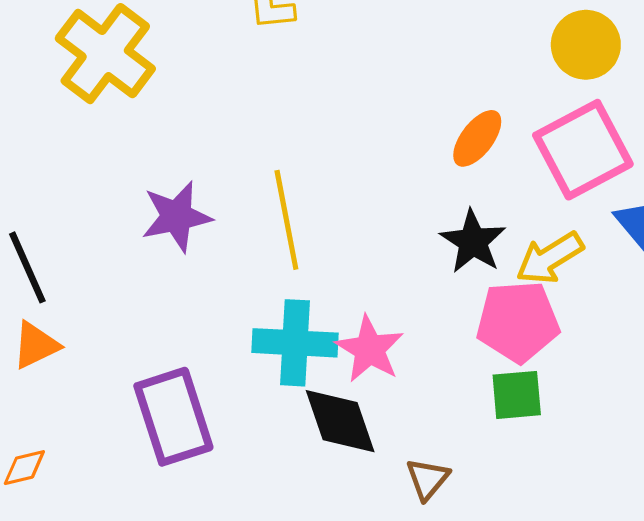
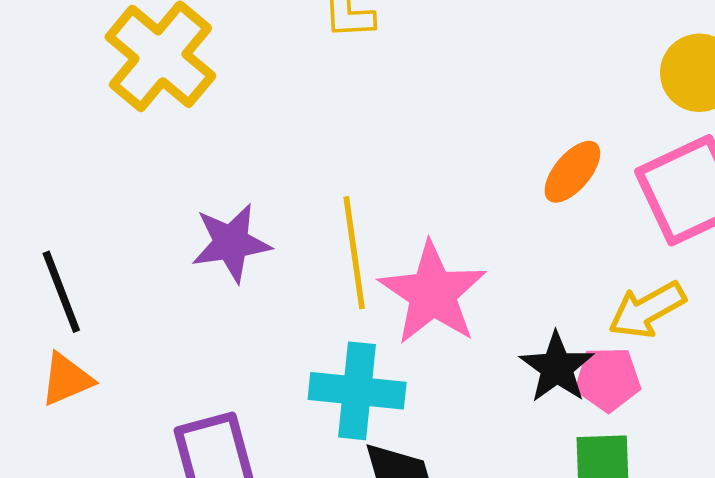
black star: (473, 242) -> (557, 367), moved
pink pentagon: (518, 322) -> (608, 379), size x0.7
pink star: (370, 349) -> (433, 293), moved, size x1.4

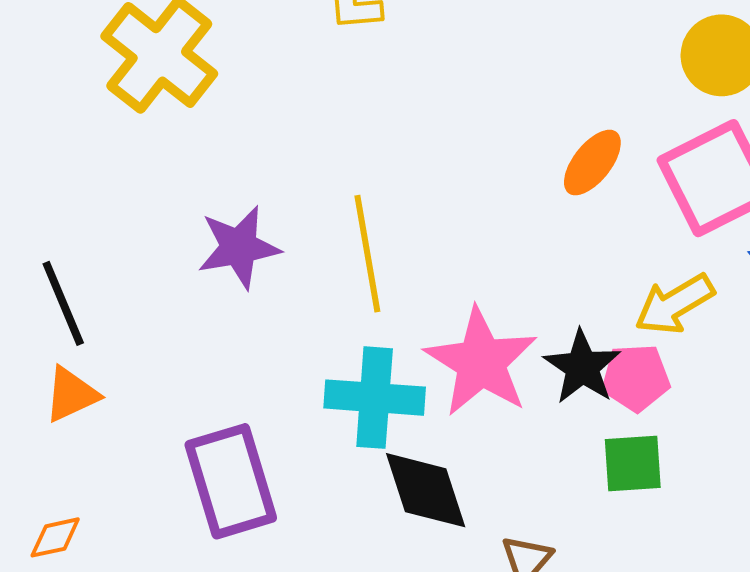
pink star: (433, 293) -> (481, 362), moved

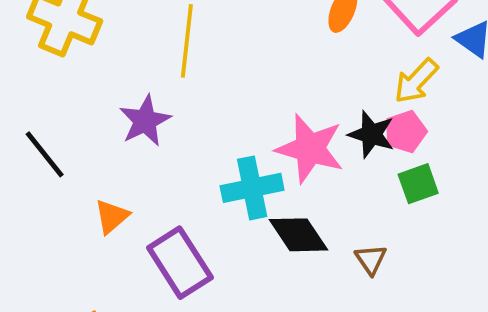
yellow line: (367, 254) -> (187, 41), moved, turned 32
black line: (63, 303) -> (45, 154), moved
orange triangle: (71, 395) -> (112, 217), moved

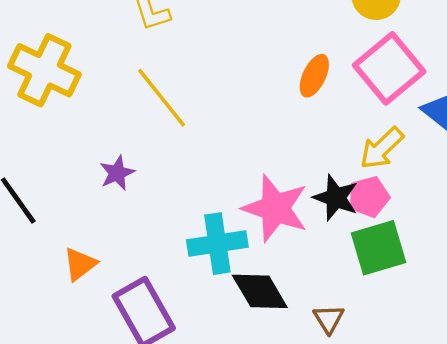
yellow line: (187, 41) -> (162, 98), turned -48
purple star: (145, 121) -> (117, 173), size x0.7
green square: (418, 184) -> (378, 248), size x1.4

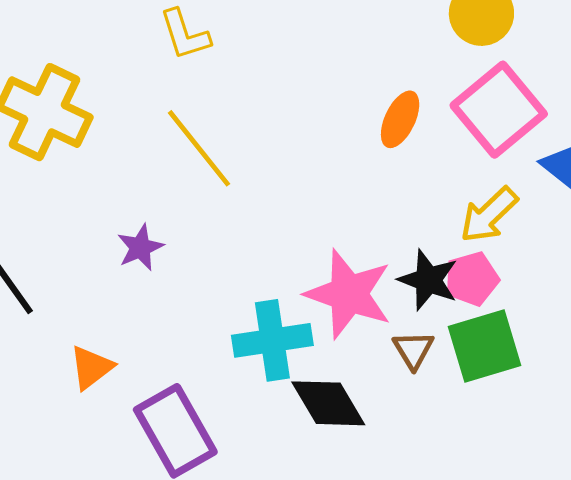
brown triangle: (329, 319) -> (413, 350), moved

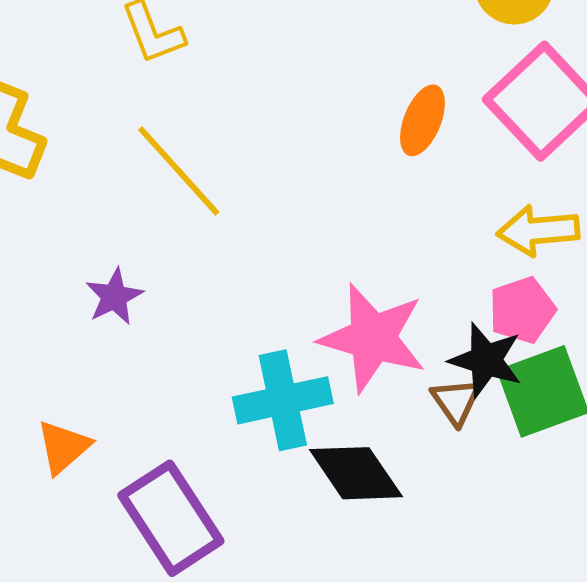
yellow arrow: (489, 215) -> (538, 231), turned 42
black star: (428, 280) -> (486, 360), moved

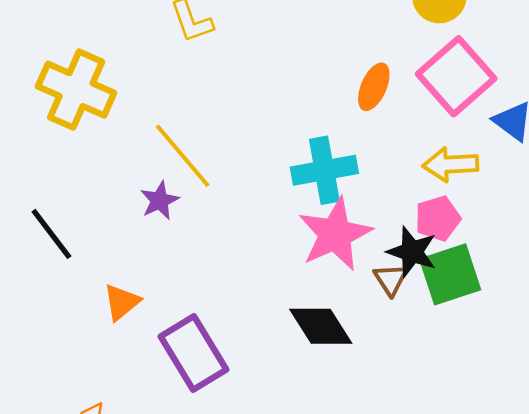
yellow line: (179, 171) -> (183, 156), moved
pink star: (373, 338) -> (335, 234), turned 30
cyan cross: (283, 400) -> (324, 170), moved

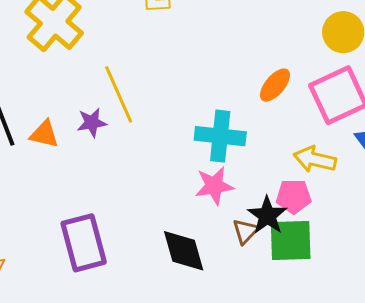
pink star: (335, 234) -> (214, 186), size x0.7
orange triangle: (122, 302) -> (44, 134), moved, turned 36

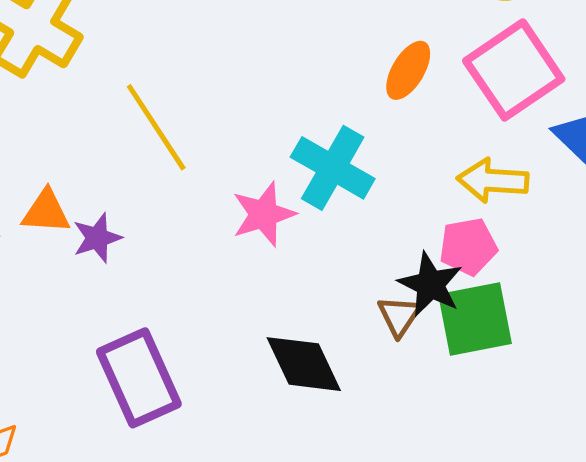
purple star: (92, 123) -> (97, 238), moved
cyan cross: (220, 136) -> (333, 168), turned 33
pink star: (214, 186) -> (264, 214), moved

